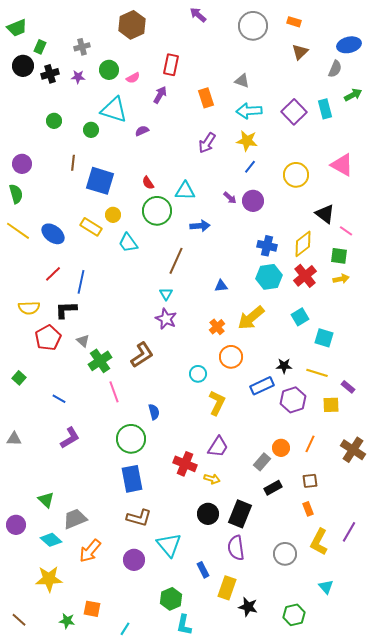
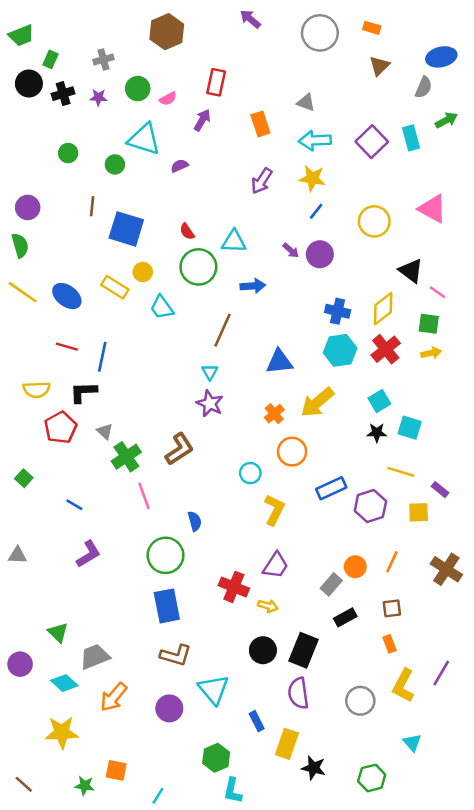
red line: (53, 274) -> (67, 347), turned 60
blue triangle: (221, 286) -> (279, 362), size x1.6
black star: (284, 366) -> (377, 433), moved

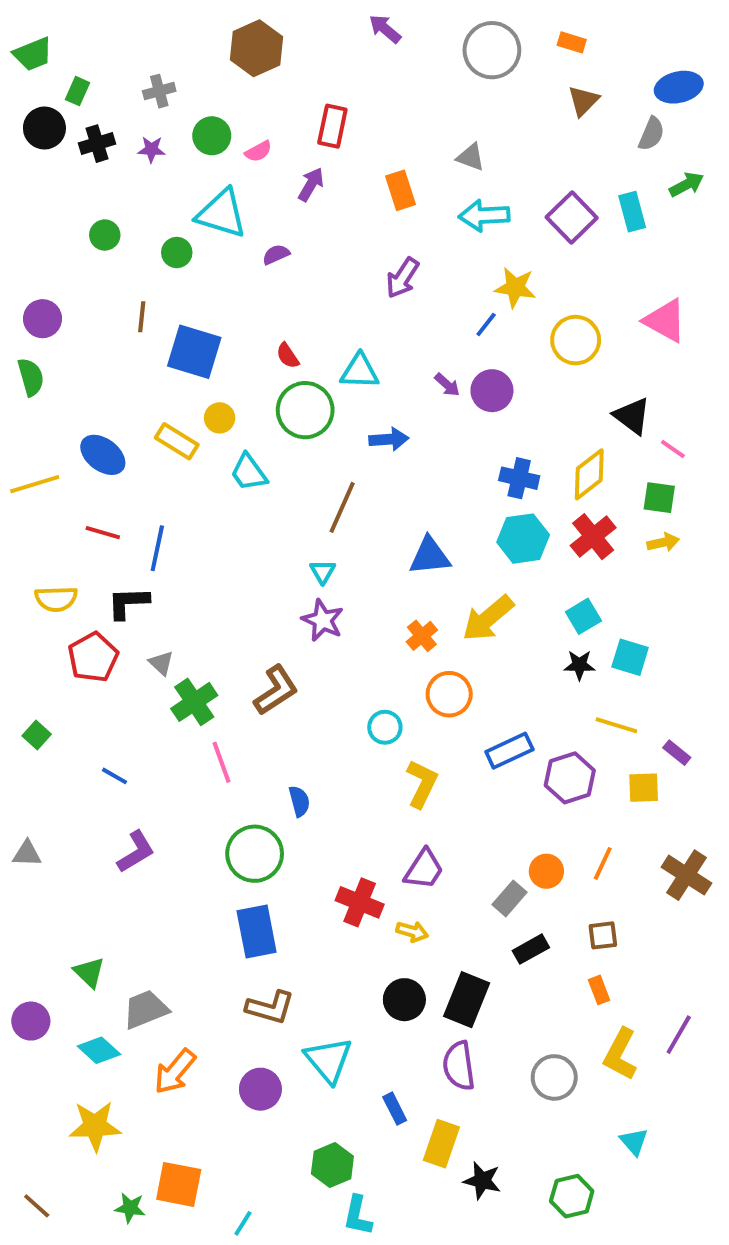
yellow star: (312, 178) -> (515, 288), moved
yellow line: (23, 292) -> (35, 484), moved, turned -52
orange square: (116, 770) -> (179, 1184), size x1.4

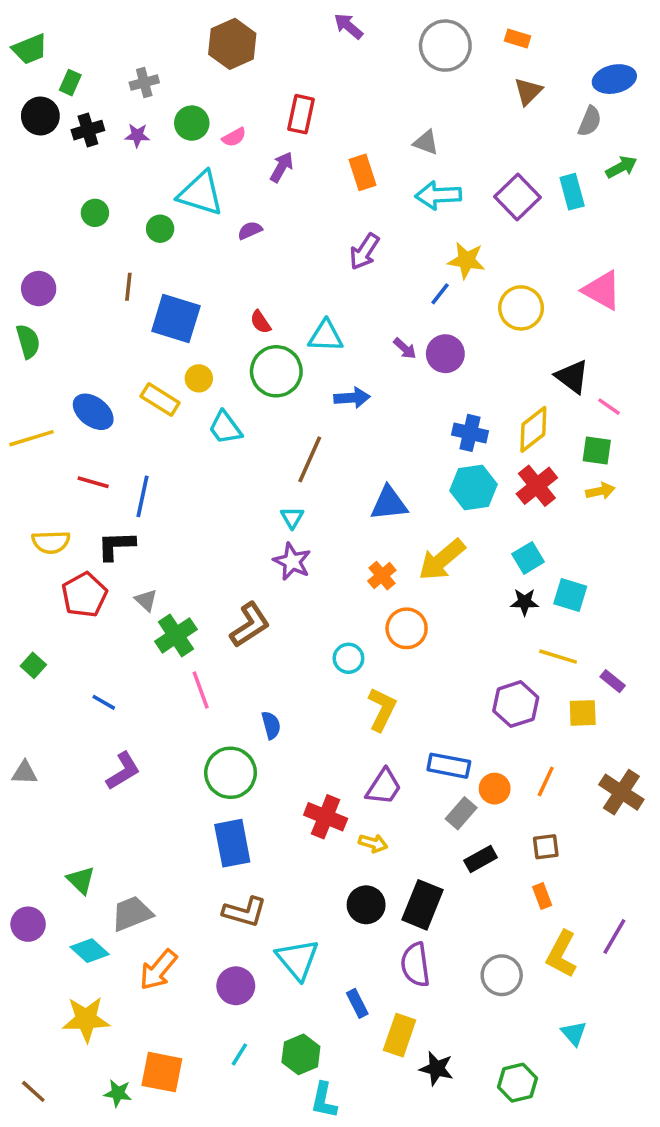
blue rectangle: (509, 751) -> (449, 766), moved, turned 36
cyan line: (243, 1223) -> (239, 1054), moved

